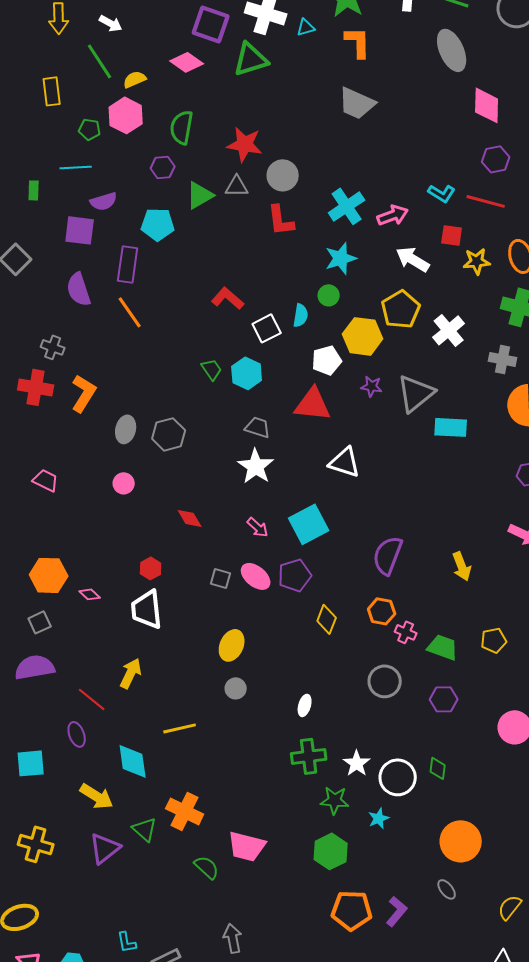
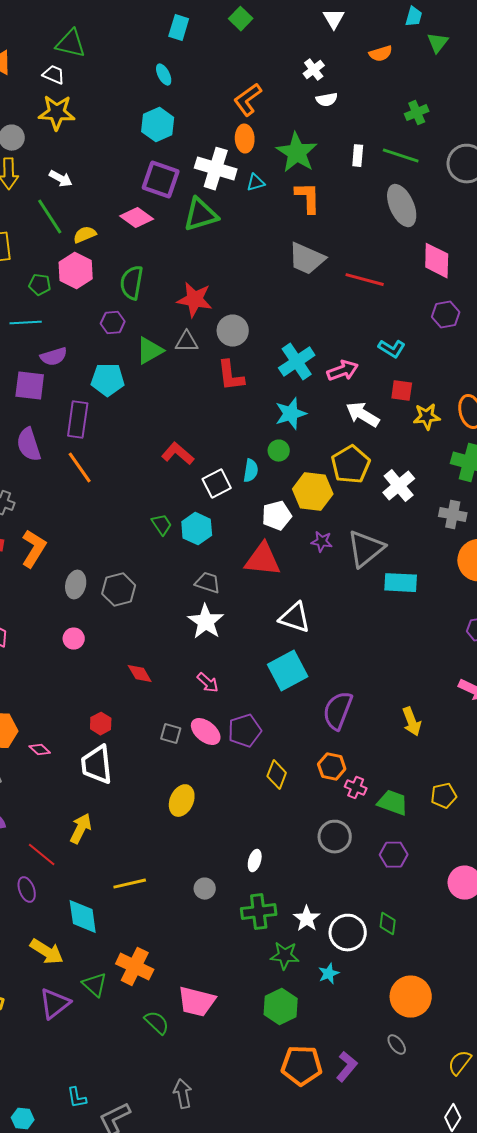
red line: (486, 201) -> (365, 280), moved
cyan square: (309, 524) -> (288, 671), moved
gray circle: (236, 688) -> (205, 889), moved

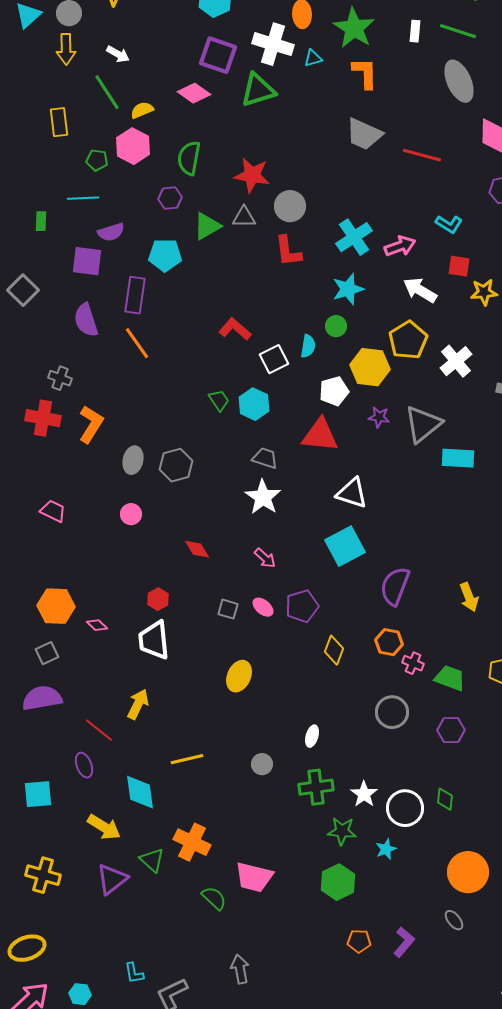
pink ellipse: (206, 732) -> (263, 607), size x0.7
orange pentagon: (302, 1066) -> (359, 941), size x0.6

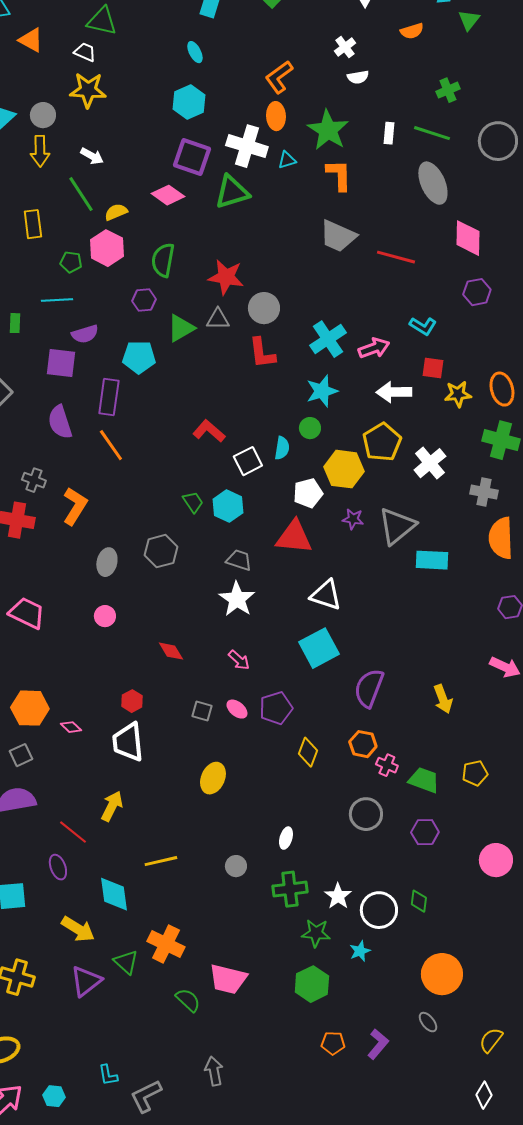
white arrow: (420, 290) -> (394, 392), turned -32
orange L-shape: (91, 424) -> (75, 506), moved
gray hexagon: (176, 465) -> (161, 551), moved
pink trapezoid: (53, 511) -> (27, 613), size x1.4

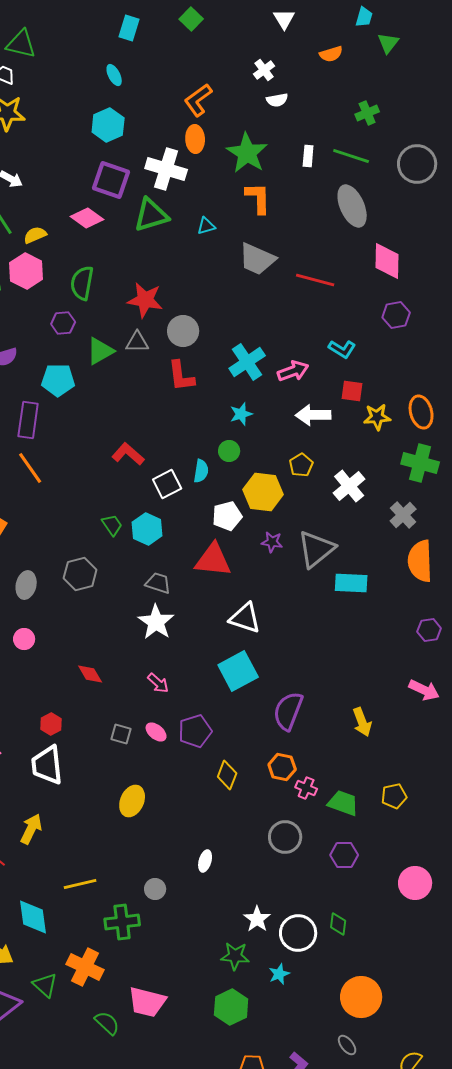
cyan triangle: (287, 160) -> (206, 226), moved
cyan star: (322, 391) -> (241, 414), size x0.7
yellow pentagon: (382, 442) -> (301, 465), size x0.6
gray cross: (484, 492) -> (403, 515), turned 36
green cross: (290, 889) -> (122, 922), moved

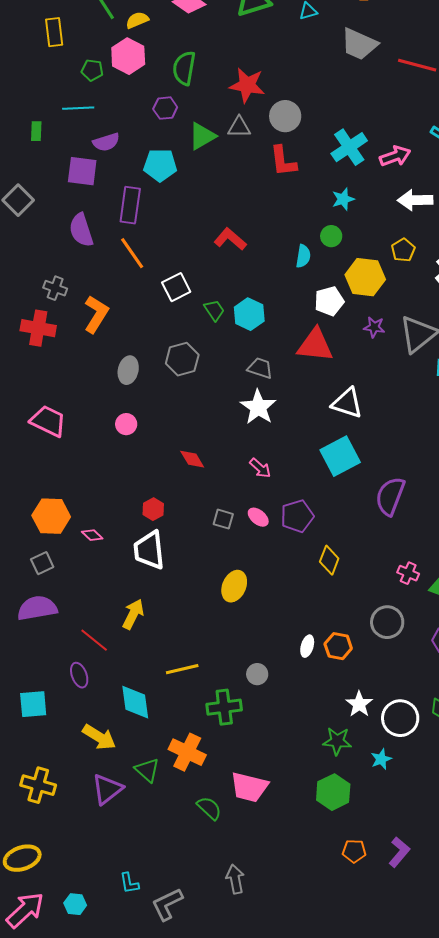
white square: (167, 484) -> (176, 287), moved
orange hexagon: (282, 767) -> (338, 646), moved

